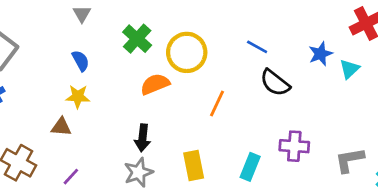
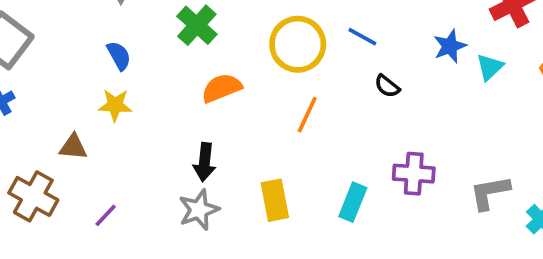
yellow circle: (187, 52) -> (298, 44), moved
black semicircle: (275, 83) -> (387, 86), size x0.6
brown triangle: (61, 127) -> (73, 147), moved

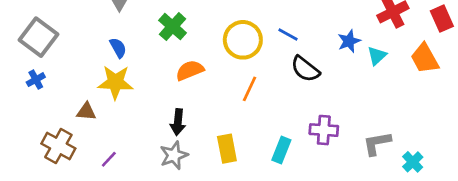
black semicircle: (387, 86) -> (305, 69), size x1.6
yellow star: (115, 105) -> (115, 82), size x1.5

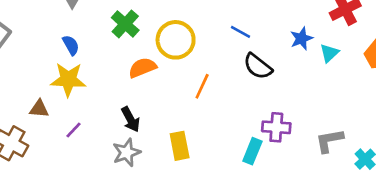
yellow circle: (243, 40) -> (176, 40), moved
black arrow: (178, 122) -> (131, 119), turned -35
cyan rectangle: (281, 150) -> (252, 151), moved
purple line: (109, 159) -> (74, 130), moved

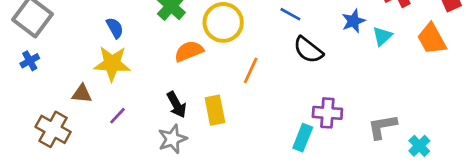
yellow rectangle: (180, 146) -> (215, 110), moved

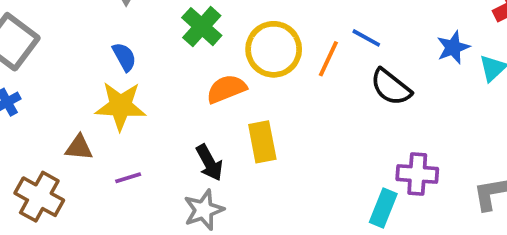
orange line: (251, 70) -> (328, 59), moved
yellow rectangle: (215, 110) -> (262, 142), moved
purple line: (118, 116) -> (128, 178), turned 30

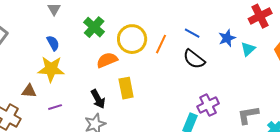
blue line: (366, 38) -> (192, 33), moved
purple cross: (417, 174) -> (208, 105), turned -30

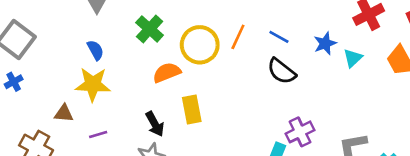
orange line: (161, 44) -> (238, 37), moved

